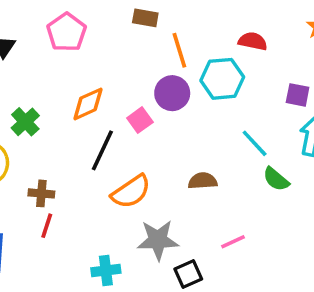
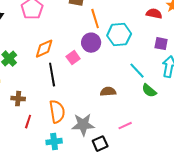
red semicircle: (253, 41) -> (154, 14), moved
black line: (102, 150) -> (52, 75), turned -35
orange semicircle: (131, 192) -> (57, 112), moved, turned -65
red line: (47, 226) -> (28, 122), moved

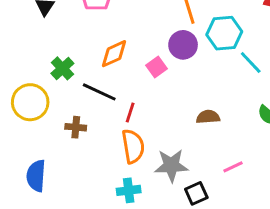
cyan line: (137, 71) -> (251, 63), moved
black line: (52, 75) -> (99, 92), moved, turned -55
red line: (28, 122) -> (130, 112), moved

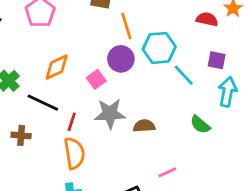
gray star: (171, 165) -> (110, 114), moved

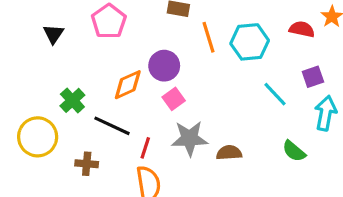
cyan hexagon: (159, 48) -> (250, 42), moved
purple circle: (121, 59) -> (164, 66), moved
purple square: (217, 60) -> (313, 77), turned -30

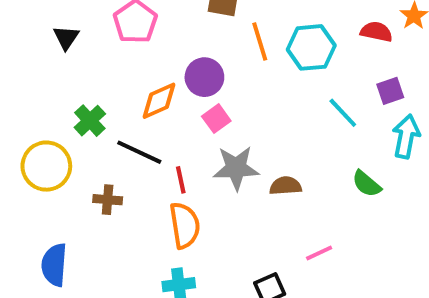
red line: (145, 148) -> (181, 180), turned -30

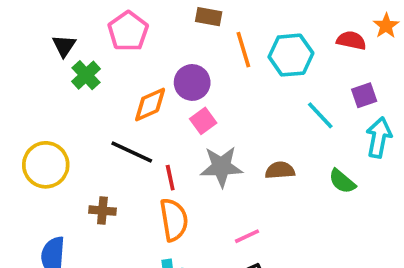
green cross: (90, 121) -> (86, 75), moved
brown semicircle: (285, 186) -> (280, 170), moved
brown cross: (108, 200) -> (102, 211), moved
pink line: (319, 253) -> (247, 236), moved

